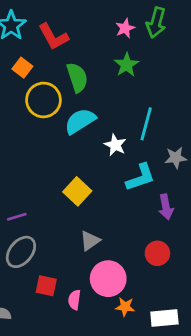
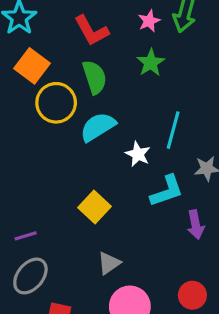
red L-shape: (53, 37) -> (91, 31), moved
orange square: (22, 68) -> (32, 66), size x1.5
red circle: (157, 253) -> (192, 295), moved

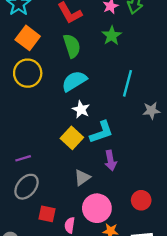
yellow circle: (56, 103) -> (28, 73), moved
white star: (138, 154) -> (81, 109), moved
cyan L-shape: (167, 191) -> (101, 132), moved
purple arrow: (196, 225) -> (111, 161), moved

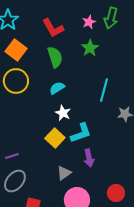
cyan semicircle: (74, 81) -> (57, 88), size x0.7

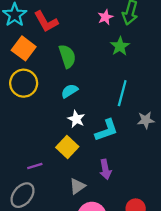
red L-shape: (53, 28) -> (46, 22), moved
green star: (90, 48) -> (120, 46), moved
cyan L-shape: (81, 133) -> (106, 130), moved
purple line: (12, 156) -> (35, 166), moved

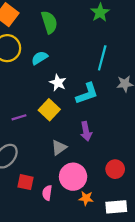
cyan semicircle: (70, 91) -> (40, 58), moved
purple line: (35, 166) -> (19, 117), moved

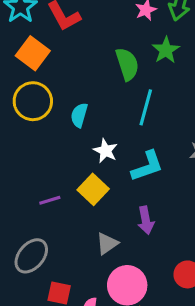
green semicircle: (49, 22) -> (127, 64), moved
cyan semicircle: (40, 58) -> (79, 115), turned -42
cyan line: (102, 58) -> (146, 107), moved

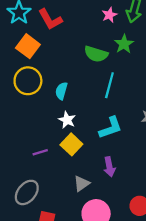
green semicircle: (127, 64) -> (96, 54), turned 125
white star: (106, 151) -> (67, 120), moved

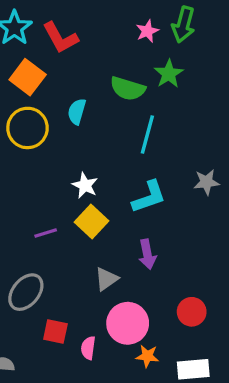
cyan semicircle: (61, 91) -> (77, 112), moved

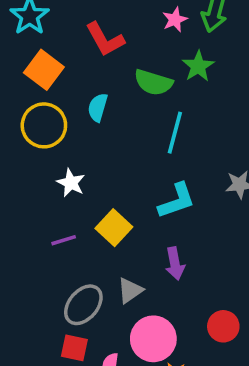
red L-shape: (60, 38) -> (105, 39), moved
white star: (85, 185) -> (71, 183), moved
gray ellipse: (26, 292) -> (83, 305), moved

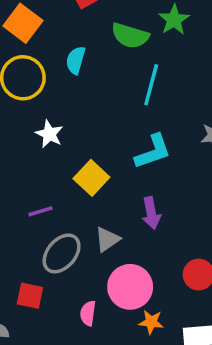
purple line: (64, 240) -> (40, 211), moved
red square: (74, 348) -> (30, 296), moved

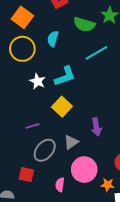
cyan line: (151, 85) -> (96, 53), turned 45
cyan L-shape: (153, 152) -> (65, 76), moved
orange star: (151, 322) -> (108, 185), moved

